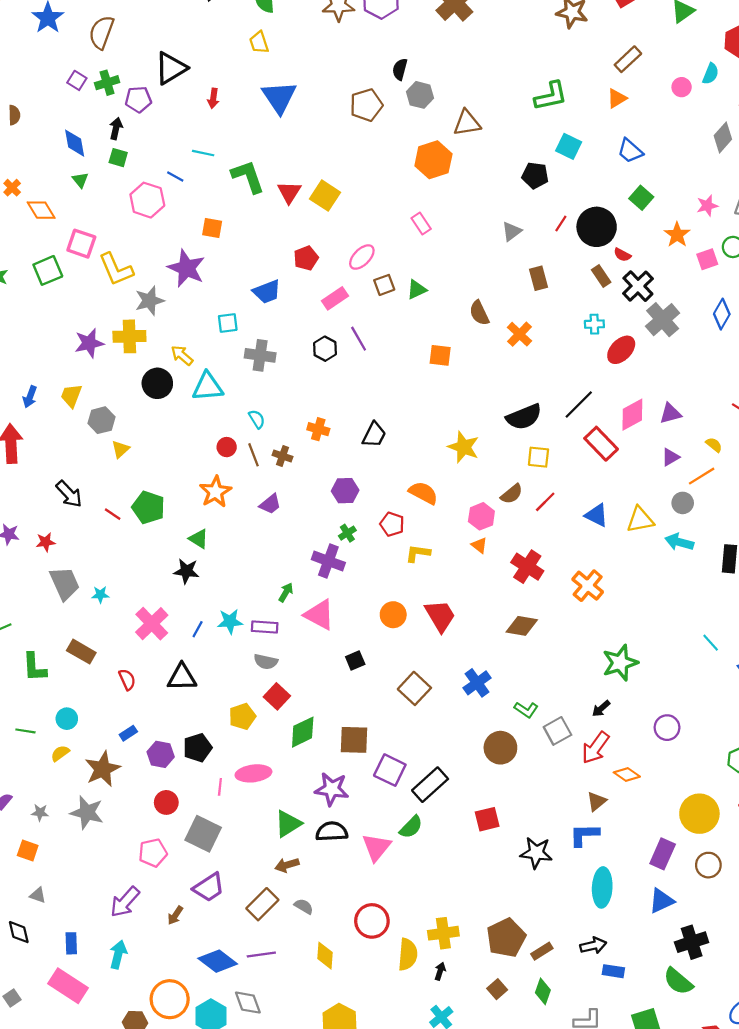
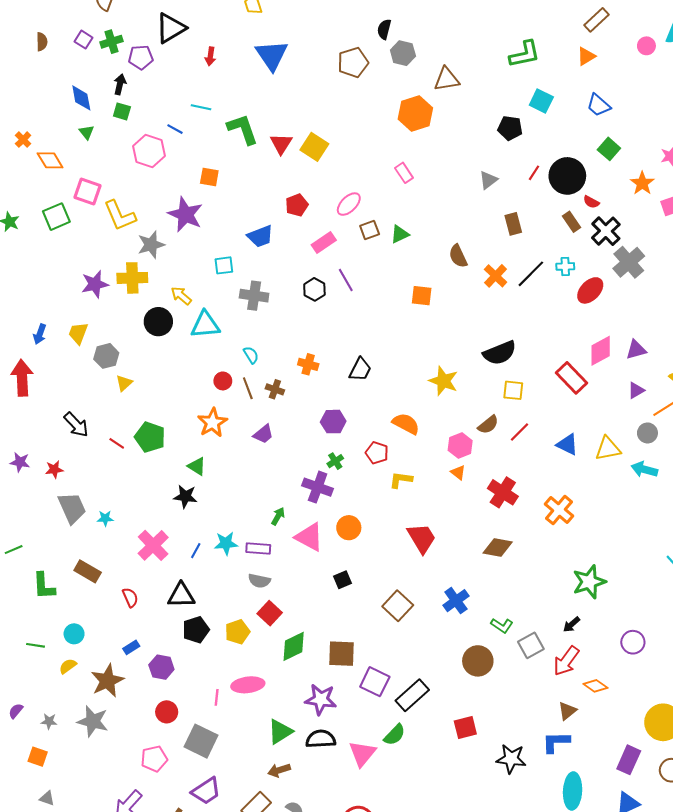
brown semicircle: (14, 115) -> (42, 42), moved
black line: (579, 405) -> (531, 274), moved
orange circle: (393, 615) -> (349, 528), moved
black pentagon: (198, 748) -> (196, 630), moved

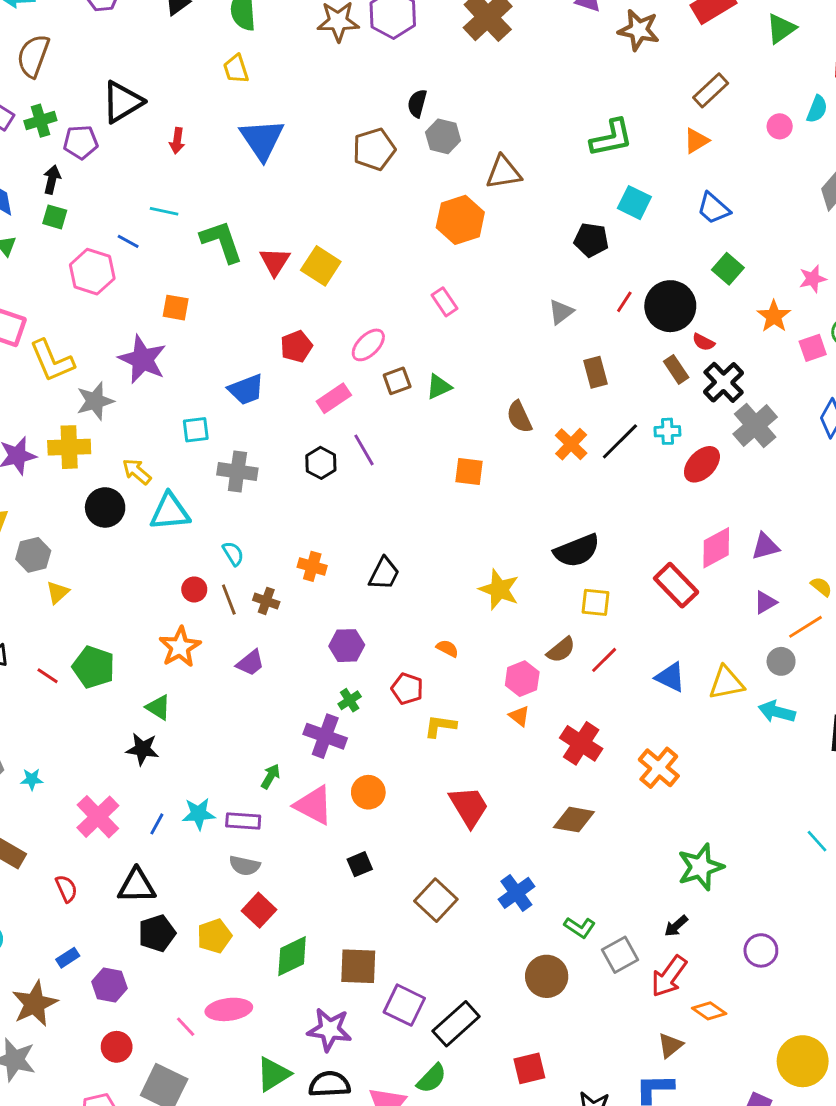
orange semicircle: (406, 424) -> (447, 648), size x0.6
pink line: (217, 697) -> (186, 1027), turned -49

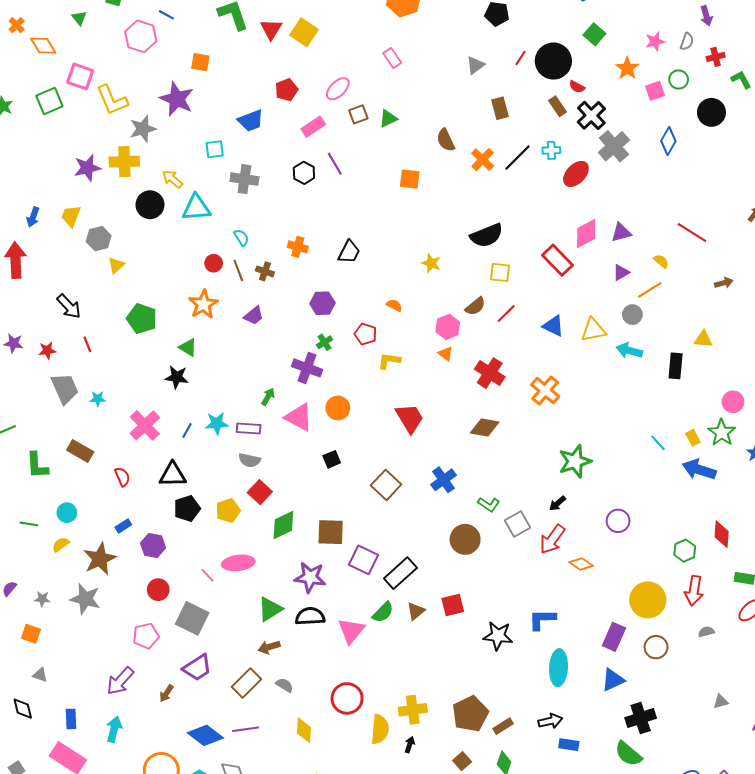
yellow star: (499, 589) -> (431, 263), size x0.7
red line: (48, 676) -> (87, 344), moved, turned 35
brown triangle: (670, 1045) -> (416, 611), moved

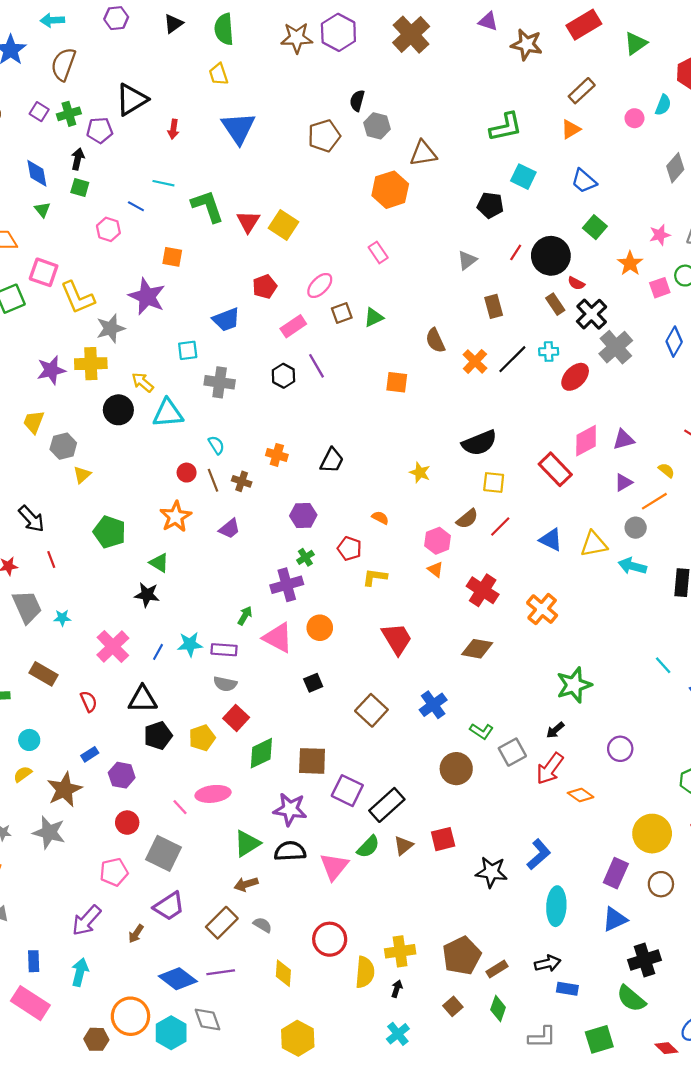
pink hexagon: (141, 36) -> (108, 229), size x0.7
purple cross: (307, 368) -> (287, 585), turned -36
blue L-shape: (542, 619) -> (539, 854), turned 140

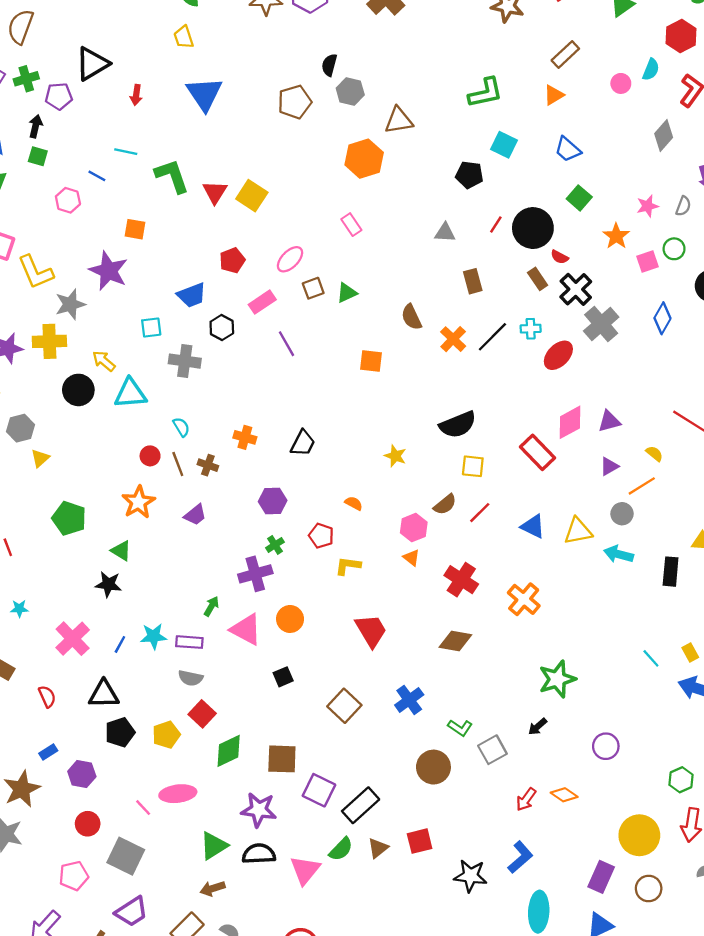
gray triangle: (467, 260) -> (445, 233), turned 40
black hexagon: (283, 376) -> (222, 327), moved
red arrow: (550, 769) -> (526, 799), moved, size x0.7

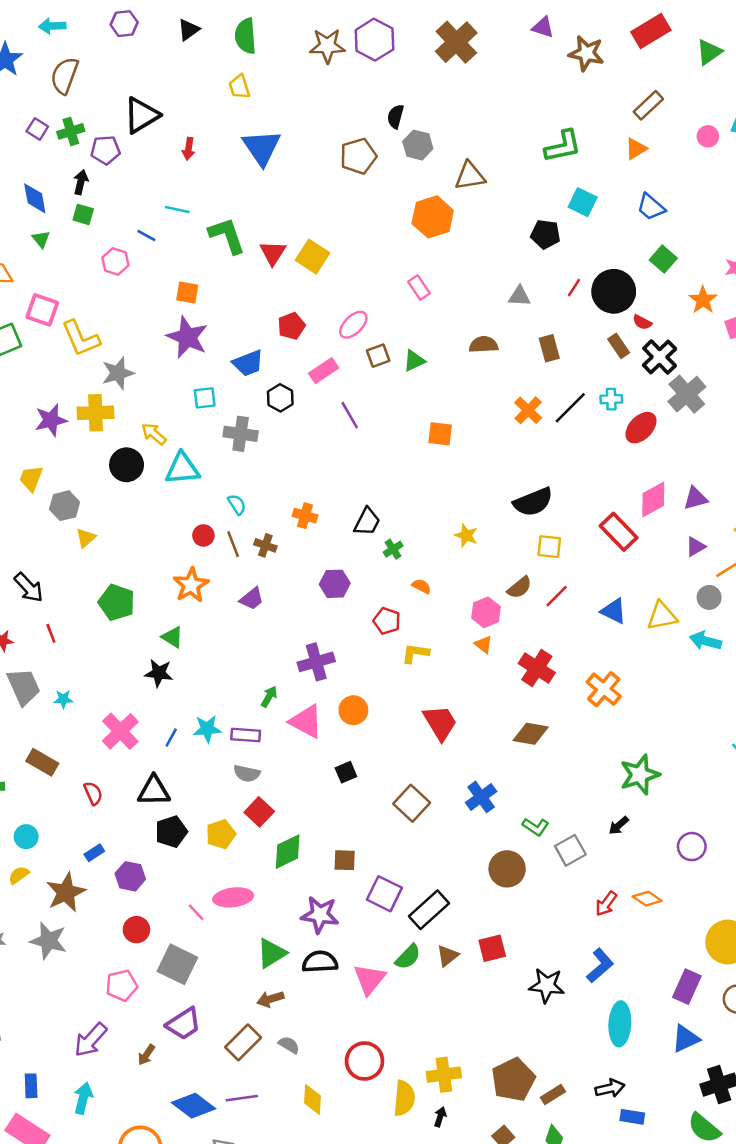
purple star: (108, 271) -> (187, 337), moved
brown semicircle: (411, 317) -> (484, 345), moved, turned 112
green cross: (275, 545) -> (393, 549), moved
brown square: (282, 759) -> (345, 860), size x0.7

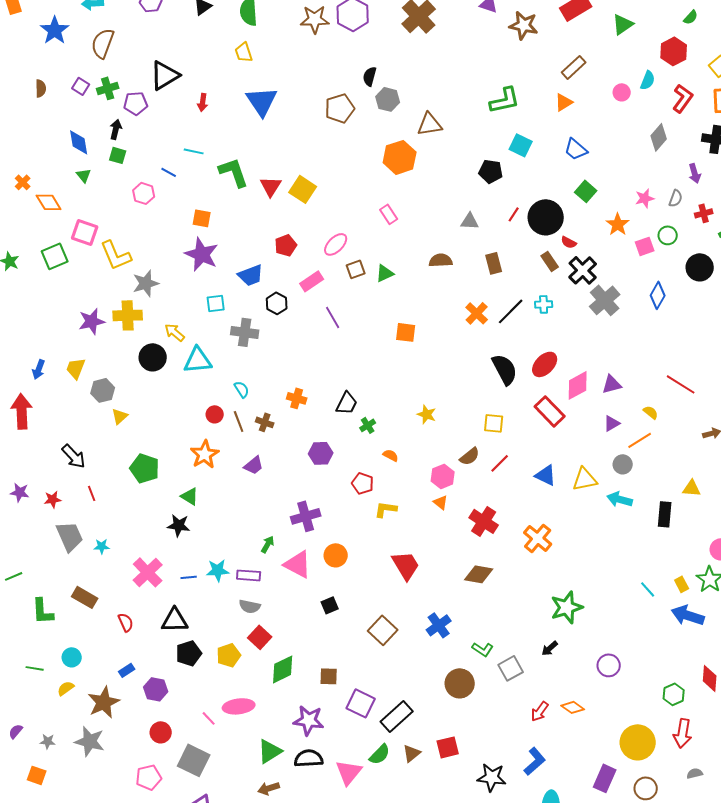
red ellipse: (641, 428) -> (545, 364), moved
black semicircle: (533, 502) -> (505, 369), moved, turned -96
blue line: (171, 737) -> (189, 577), turned 56

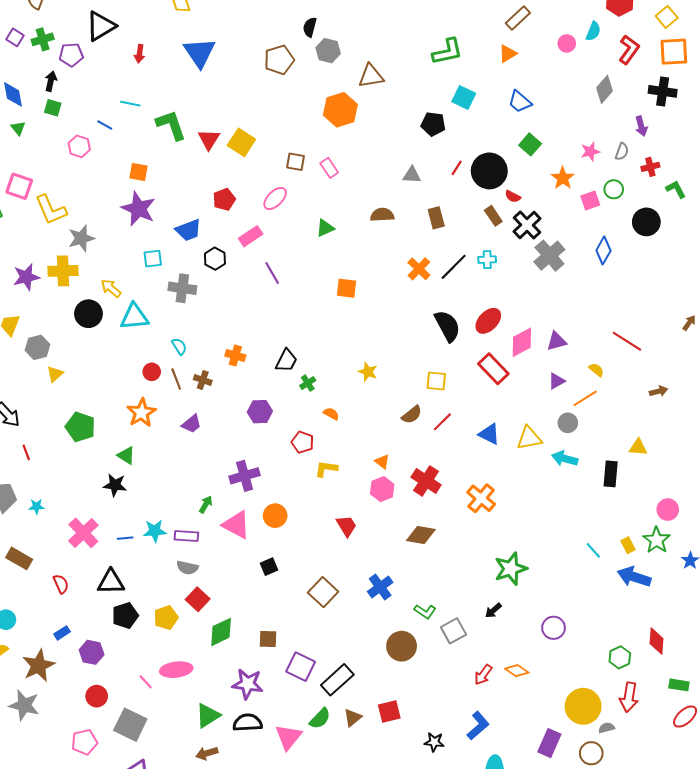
brown square: (356, 269) -> (296, 162), moved, turned 30
pink hexagon: (443, 476) -> (382, 489), moved
red trapezoid: (406, 565) -> (346, 526), size x0.7
gray semicircle: (695, 773) -> (607, 728), moved
black star: (492, 777) -> (434, 742), size x0.7

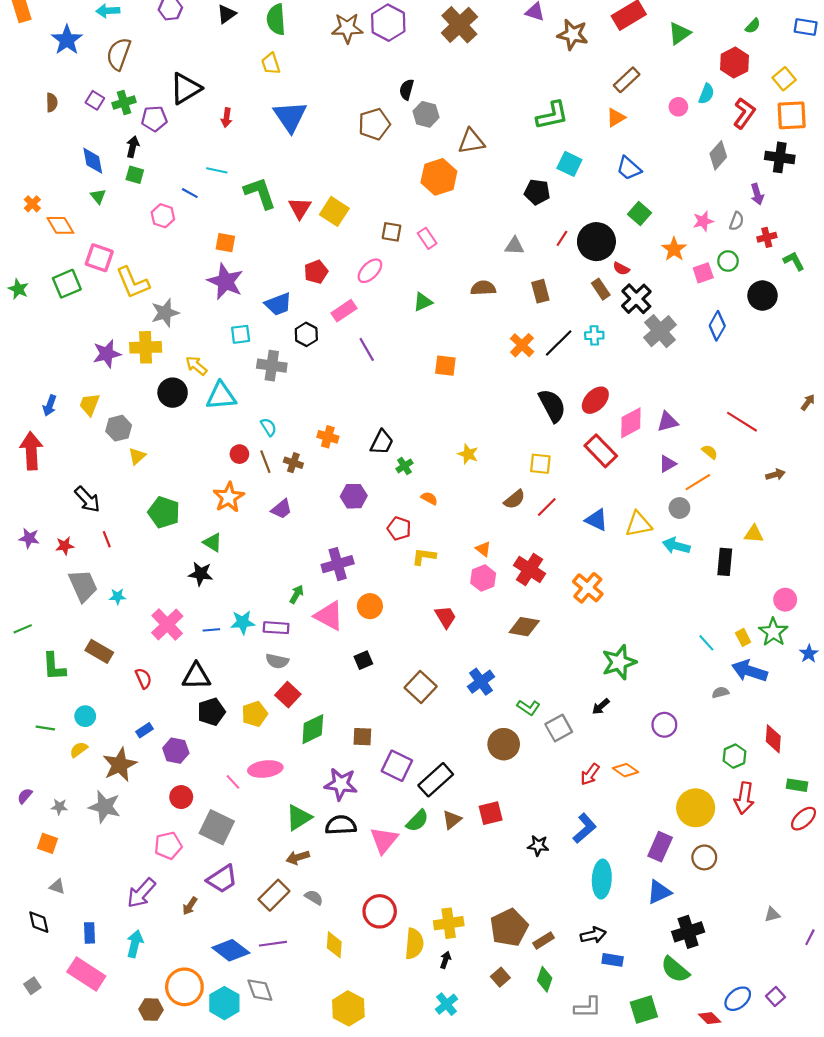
gray semicircle: (607, 728) -> (720, 692), moved

